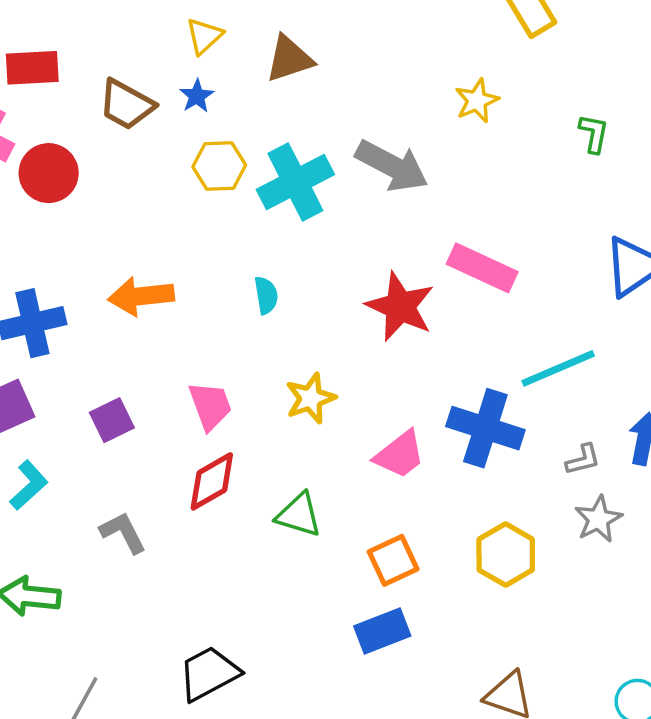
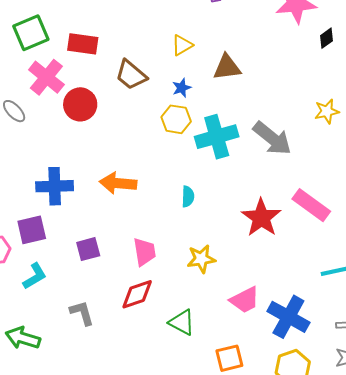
blue star: (197, 96) -> (182, 88), moved
blue cross: (485, 428) -> (288, 317), moved

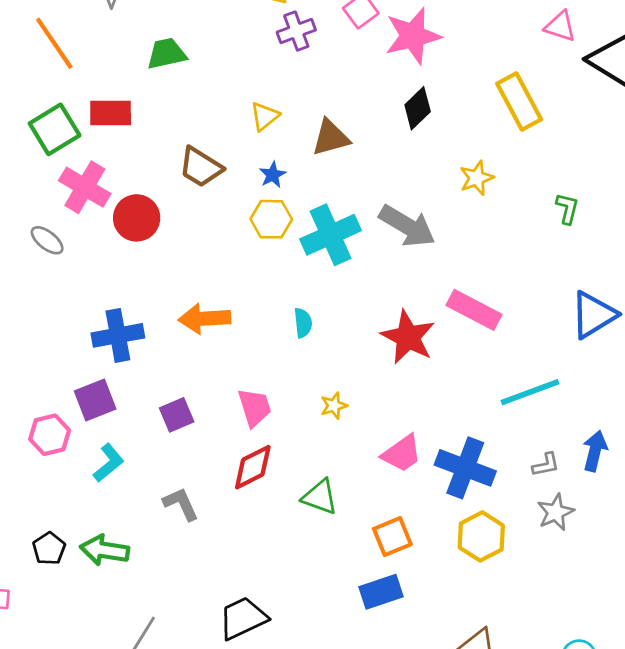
black diamond: (326, 38) -> (418, 108), moved, size x1.4
red rectangle: (83, 44) -> (111, 113), moved
yellow star: (201, 259) -> (334, 406), size x0.7

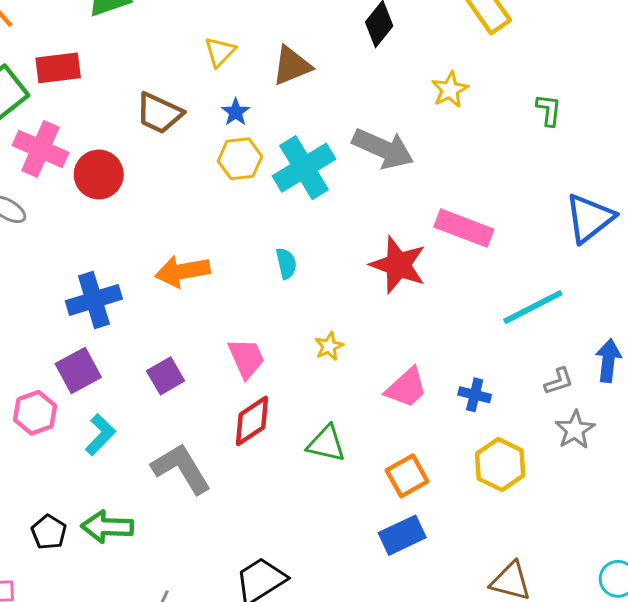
blue cross: (465, 468) -> (475, 395), size x0.5
gray L-shape: (181, 504) -> (181, 469), size x1.5

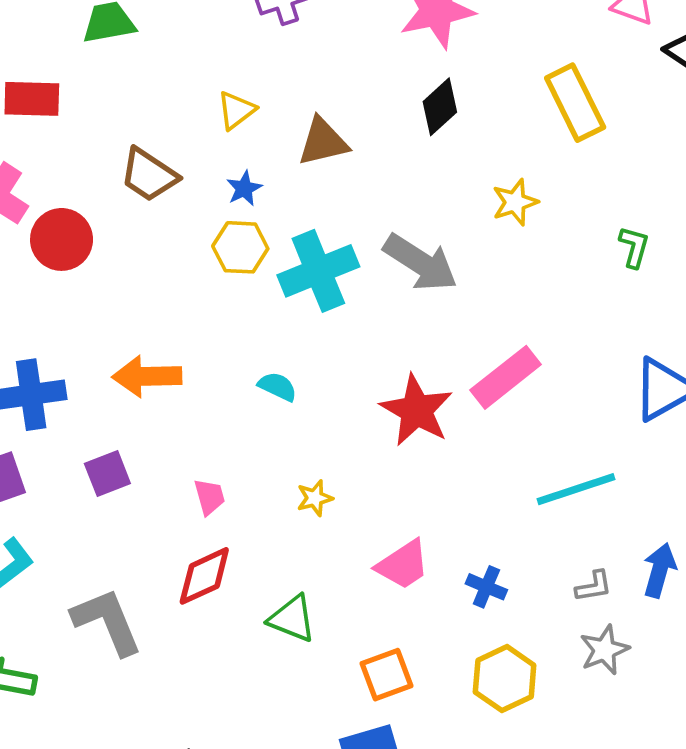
pink rectangle: (464, 228) -> (506, 377), turned -68
cyan semicircle: (286, 263) -> (278, 387), turned -60
pink trapezoid: (246, 358) -> (209, 497), size x0.7
purple square: (166, 376) -> (107, 474), moved

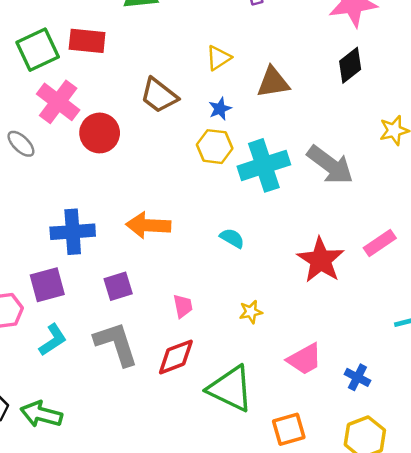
pink rectangle: (506, 377) -> (380, 243), size x0.7
green triangle: (292, 619) -> (231, 389), size x1.5
gray L-shape: (107, 621) -> (116, 344), moved

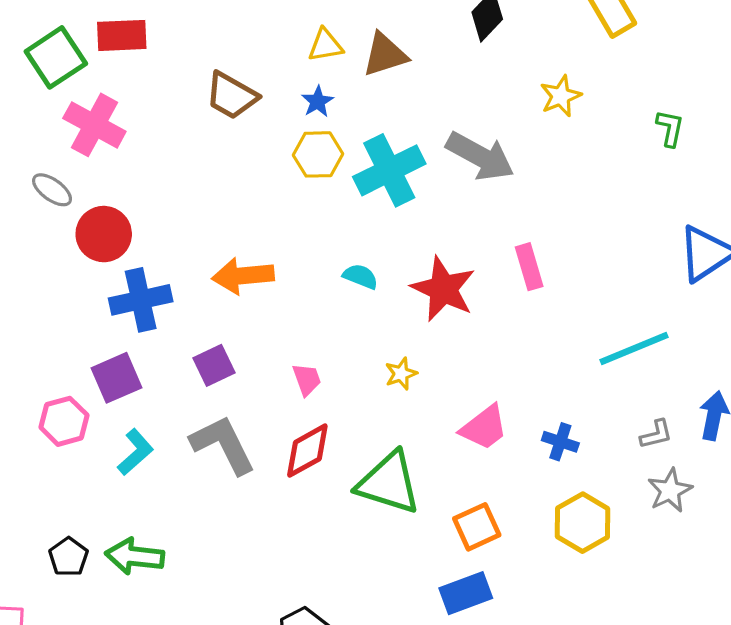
yellow triangle: (219, 58) -> (325, 45), moved, turned 32
red circle: (100, 133) -> (104, 234), moved
pink rectangle: (380, 243) -> (529, 267), moved, turned -64
red star: (321, 260) -> (443, 289), moved

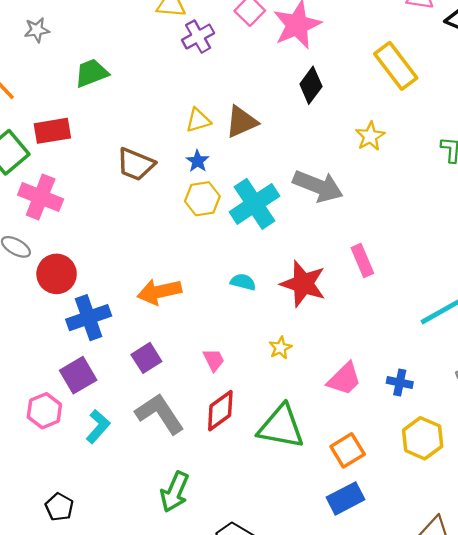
green arrow: (135, 556) -> (175, 492), moved, turned -66

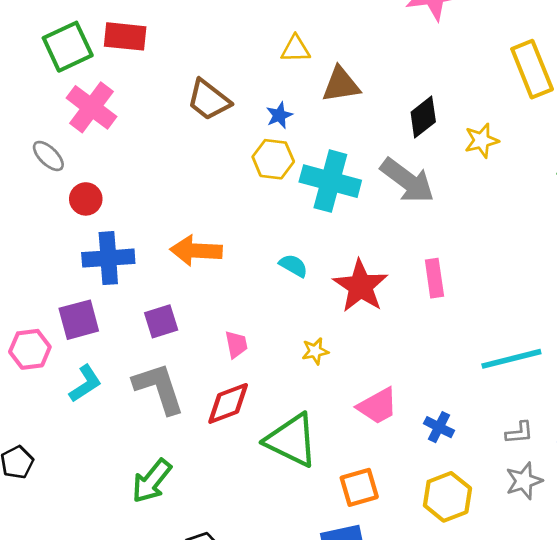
black diamond: (311, 85) -> (423, 117), moved
yellow triangle: (198, 120) -> (296, 49), moved
cyan cross: (255, 204) -> (330, 181), turned 33
red circle: (57, 274) -> (86, 199), size x0.7

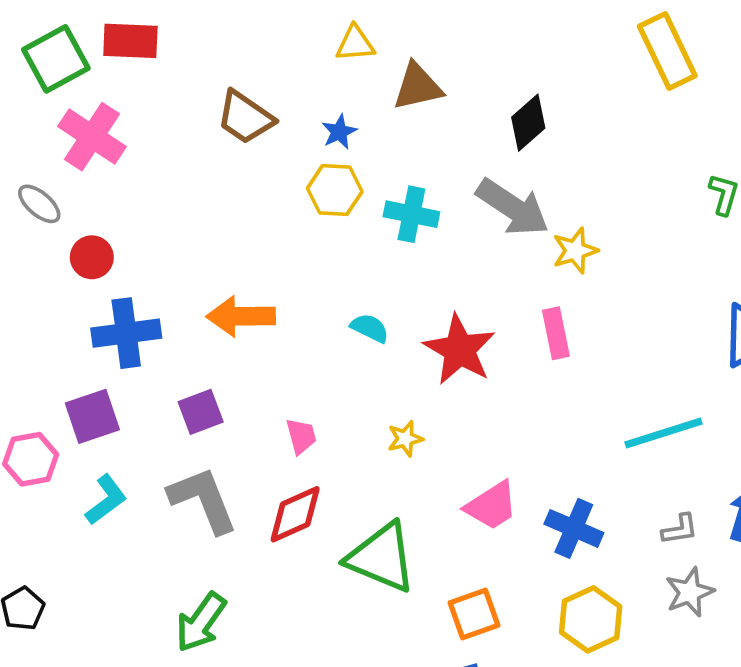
yellow star: (482, 141) -> (575, 251), moved
cyan cross: (330, 181) -> (411, 214), size x0.7
blue cross: (439, 427) -> (574, 528), size x1.4

